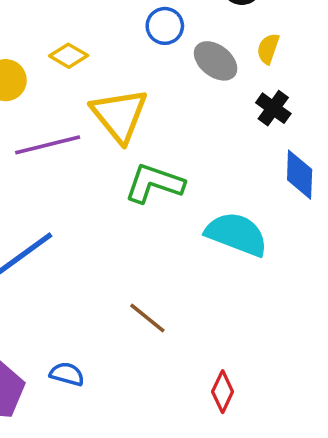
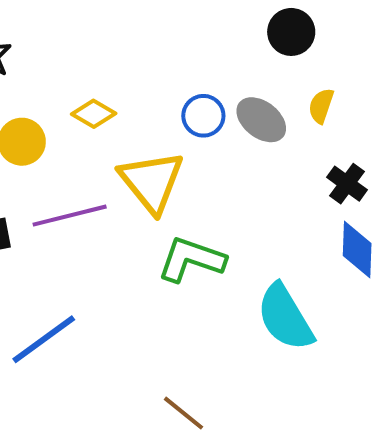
blue circle: (165, 26) -> (203, 116), moved
black cross: (273, 108) -> (347, 184), moved
cyan semicircle: (237, 234) -> (285, 317), turned -142

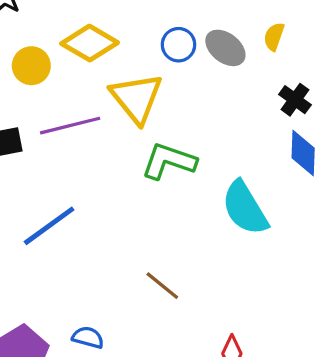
yellow diamond: (94, 114) -> (90, 43), size x1.6

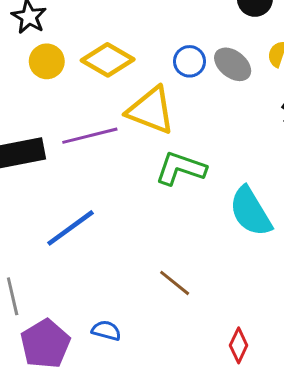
yellow circle: (31, 66) -> (47, 61), moved
yellow triangle: (136, 98) -> (151, 110), turned -30

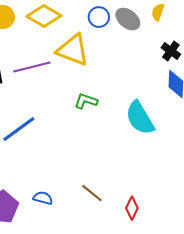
green L-shape: (181, 168) -> (86, 101), moved, size x0.7
brown line: (175, 283) -> (92, 193), moved

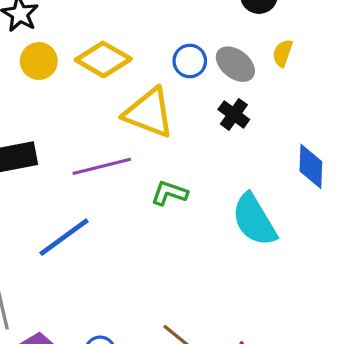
black cross: (171, 51) -> (234, 114), moved
purple line: (32, 67) -> (102, 166), moved

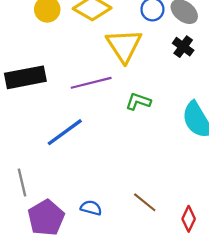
yellow triangle: (149, 113) -> (124, 46), turned 36

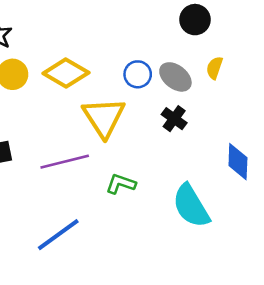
blue line: (65, 132) -> (58, 235), moved

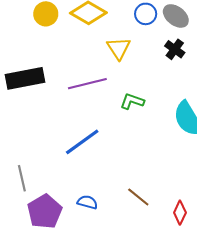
yellow triangle: (104, 117) -> (119, 48), size x0.7

